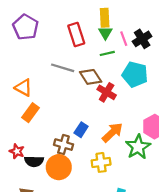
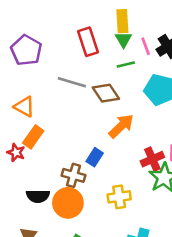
purple pentagon: (26, 27) -> (26, 50), moved
red cross: (107, 92) -> (152, 159), moved, turned 36
orange arrow: (112, 132) -> (121, 126), moved
red star: (17, 151) -> (16, 152), moved

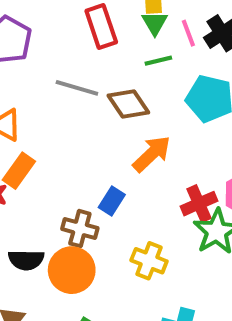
yellow cross: (119, 197) -> (149, 261), turned 30

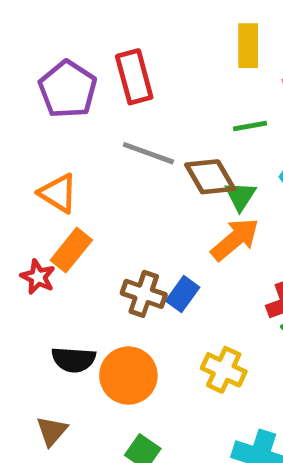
green triangle: (155, 23) -> (240, 196), moved
red rectangle: (101, 27) -> (134, 77), moved
brown cross: (80, 229) -> (144, 294), moved

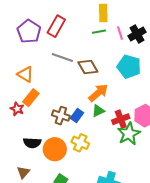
red rectangle: (134, 77) -> (56, 26), turned 45
green line: (250, 126) -> (99, 32), moved
green triangle: (240, 196) -> (98, 111), moved, turned 32
yellow cross: (224, 370) -> (80, 143), moved

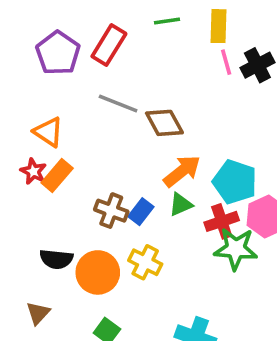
yellow rectangle: (103, 13) -> (219, 26), moved
green line: (99, 32) -> (167, 21), moved
cyan pentagon: (129, 67) -> (235, 182), moved
red star: (17, 109) -> (33, 171), moved
green star: (129, 134) -> (236, 249), turned 30

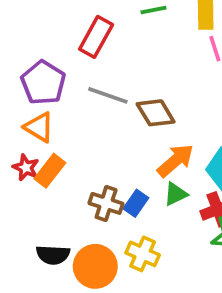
purple pentagon: (58, 53) -> (43, 83), moved

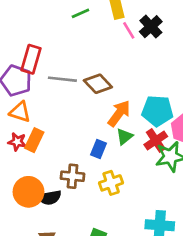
red rectangle: (96, 37) -> (31, 59), moved
brown cross: (106, 203) -> (73, 176), moved
yellow cross: (143, 254) -> (111, 183), turned -30
orange circle: (95, 266) -> (29, 192), moved

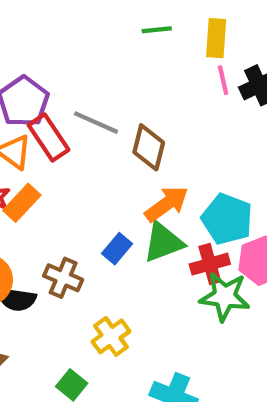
red rectangle: (31, 59) -> (49, 137), moved, turned -68
brown diamond: (98, 84) -> (149, 147), turned 40
green triangle: (124, 137) -> (163, 242), size x1.5
yellow cross: (111, 183) -> (111, 336), moved, turned -35

